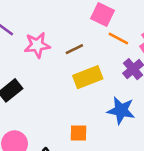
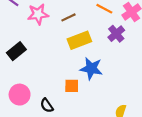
blue star: (121, 110) -> (91, 68), moved

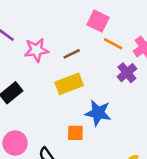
yellow rectangle: (79, 40) -> (69, 84), moved

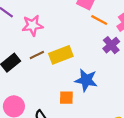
brown line: (72, 54) -> (37, 55), moved

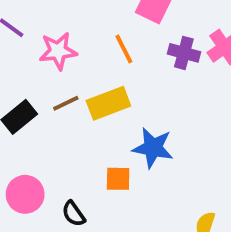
orange line: (99, 20) -> (124, 49), moved, turned 35
purple cross: (111, 45) -> (184, 53), moved, turned -35

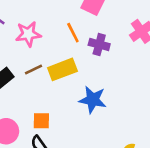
purple cross: (184, 53) -> (99, 45), moved
orange square: (118, 179) -> (41, 121), moved

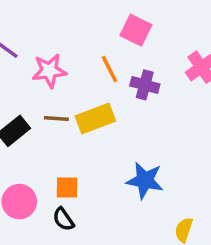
brown line: (34, 69) -> (56, 118), turned 30
blue star: (93, 100) -> (145, 180), moved

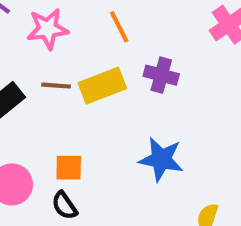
purple cross: (145, 85) -> (161, 75), moved

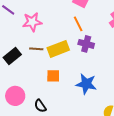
orange line: (119, 27) -> (78, 24), moved
orange square: (69, 168) -> (53, 76), moved

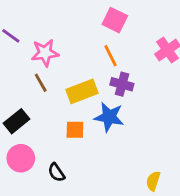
brown line: (36, 49) -> (41, 83), moved, turned 56
black rectangle: (12, 56) -> (17, 121), moved
blue star: (86, 84) -> (109, 117), moved

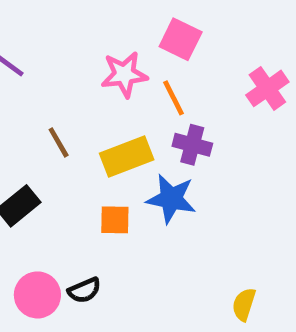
pink star: (45, 53) -> (124, 74), moved
pink circle: (21, 158) -> (37, 295), moved
black semicircle: (56, 172) -> (84, 290), turned -78

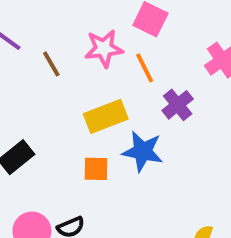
brown line: (59, 142) -> (51, 64), moved
purple cross: (192, 145) -> (178, 105), moved, turned 36

